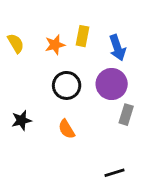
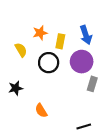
yellow rectangle: (83, 36) -> (60, 41), moved
yellow semicircle: (16, 43) -> (21, 50), moved
orange semicircle: (67, 129) -> (41, 111), moved

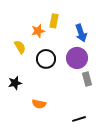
yellow rectangle: (60, 41) -> (54, 21), moved
gray rectangle: (92, 84) -> (87, 79), turned -32
orange semicircle: (41, 111) -> (39, 104), turned -48

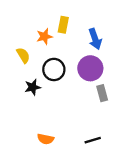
black star: (15, 83) -> (33, 87), moved
orange semicircle: (39, 104) -> (46, 139), moved

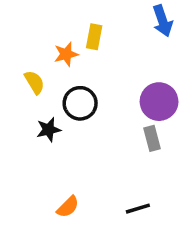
blue arrow: (95, 39) -> (163, 21), moved
purple circle: (90, 68) -> (159, 102), moved
orange semicircle: (46, 139) -> (68, 207), turned -56

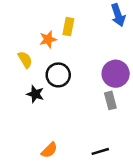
black star: (49, 130) -> (35, 94), turned 30

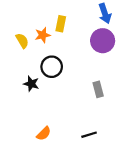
yellow semicircle: (25, 60) -> (22, 41), moved
purple circle: (116, 74) -> (103, 41), moved

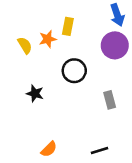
black circle: (52, 67) -> (74, 71), moved

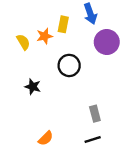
blue arrow: (117, 15) -> (90, 14), moved
gray rectangle: (110, 100) -> (95, 114), moved

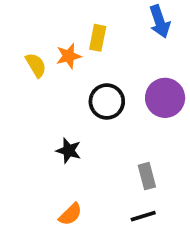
blue arrow: (90, 14) -> (160, 21), moved
purple circle: (107, 42) -> (165, 98), moved
black star: (33, 87) -> (69, 151), moved

